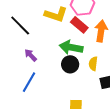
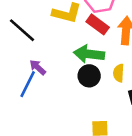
blue line: (29, 82) -> (28, 84), moved

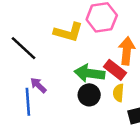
red rectangle: (98, 24) -> (115, 70), moved
blue line: (28, 84) -> (28, 102), turned -32

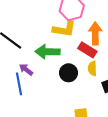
yellow L-shape: (68, 32) -> (64, 29), moved
green arrow: (89, 73) -> (48, 52), moved

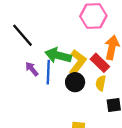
yellow L-shape: (64, 29) -> (78, 62), moved, turned -75
blue line: (19, 84) -> (48, 72), moved

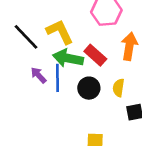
yellow L-shape: (78, 62) -> (60, 32), moved, turned -60
red rectangle: (100, 63) -> (95, 55), moved

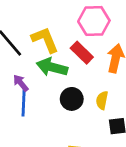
red rectangle: (95, 55) -> (82, 53), moved
blue line: (58, 78) -> (24, 102), moved

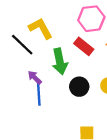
yellow L-shape: (45, 40) -> (41, 28), moved
green arrow: (52, 67) -> (60, 61), turned -110

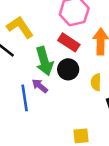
purple arrow: (35, 77) -> (40, 86), moved
black circle: (79, 87) -> (68, 69), moved

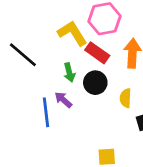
yellow L-shape: (20, 27) -> (72, 33), moved
green arrow: (44, 61) -> (69, 72), size x0.6

